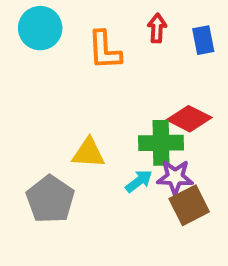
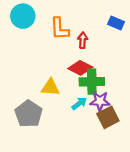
red arrow: (157, 28) -> (83, 40), moved
blue rectangle: (203, 40) -> (116, 23), turned -56
red diamond: (189, 119) -> (80, 68), moved

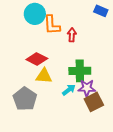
cyan circle: (23, 16) -> (35, 14), moved
blue rectangle: (116, 23) -> (101, 11), moved
red diamond: (80, 68) -> (37, 59), moved

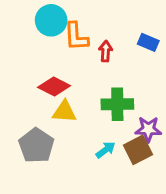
blue rectangle: (101, 11) -> (148, 42), moved
purple star: (87, 88) -> (148, 129), moved
cyan arrow: (69, 90) -> (106, 150), moved

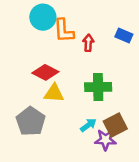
purple star: (148, 129) -> (105, 140), moved

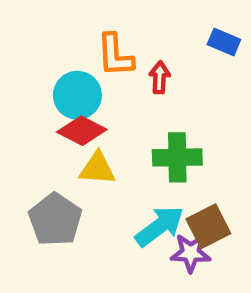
cyan circle: (43, 17) -> (77, 95), moved
blue rectangle: (124, 36) -> (224, 42), moved
cyan arrow: (88, 125) -> (160, 226), size x1.6

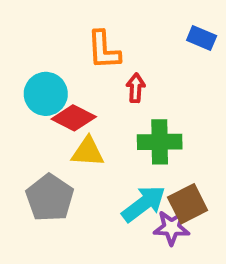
red arrow: (160, 77) -> (136, 88), moved
cyan circle: (77, 95) -> (46, 94), moved

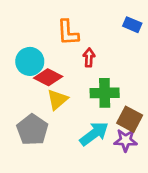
yellow triangle: (88, 152) -> (57, 100), turned -45
brown square: (188, 204) -> (130, 119), moved, turned -35
purple star: (172, 228) -> (126, 140), moved

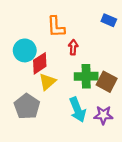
red diamond: (48, 77) -> (40, 63), turned -60
brown square: (130, 119) -> (107, 82), moved
cyan arrow: (94, 134) -> (78, 110), turned 105

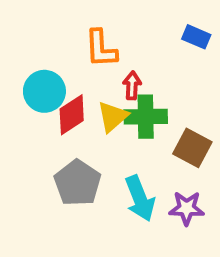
green cross: (86, 76) -> (146, 117), moved
yellow triangle: (47, 82) -> (113, 117), moved
gray pentagon: (27, 106) -> (78, 183), moved

